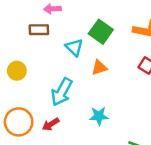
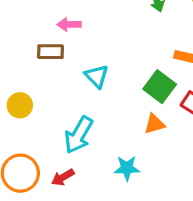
green square: (101, 32) -> (160, 87), moved
orange triangle: (99, 68) -> (154, 124), moved

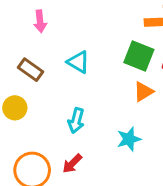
pink arrow: (69, 24) -> (40, 21), turned -80
brown rectangle: (50, 52) -> (30, 70), moved, turned 50
cyan arrow: (79, 135) -> (76, 121), size x0.7

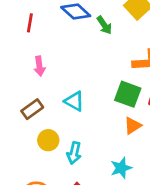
brown rectangle: (30, 70) -> (32, 109), turned -70
yellow circle: (15, 108) -> (48, 140), moved

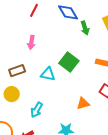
green square: (128, 94) -> (69, 62), moved
cyan triangle: (74, 101) -> (48, 74), turned -35
yellow circle: (48, 140) -> (12, 94), moved

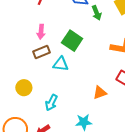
green square: (69, 62) -> (72, 41), moved
brown rectangle: (17, 71) -> (42, 52), moved

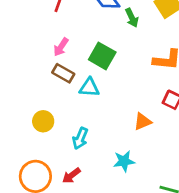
pink arrow: (41, 32) -> (61, 47), turned 32
brown rectangle: (42, 52) -> (63, 73), turned 56

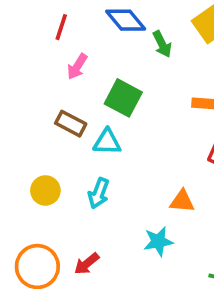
pink arrow: (61, 47) -> (77, 67), moved
orange triangle: (143, 121) -> (182, 201), moved, turned 30
cyan arrow: (80, 138) -> (99, 193), moved

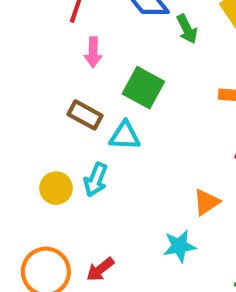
pink arrow: (77, 67) -> (93, 52), turned -32
cyan arrow: (99, 193) -> (96, 180), moved
orange triangle: (182, 201) -> (206, 202), turned -40

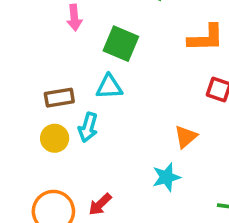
brown rectangle: (85, 115) -> (59, 98), moved, turned -32

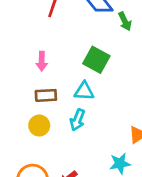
pink arrow: (74, 18) -> (42, 61), moved
cyan arrow: (88, 127) -> (77, 120), moved

